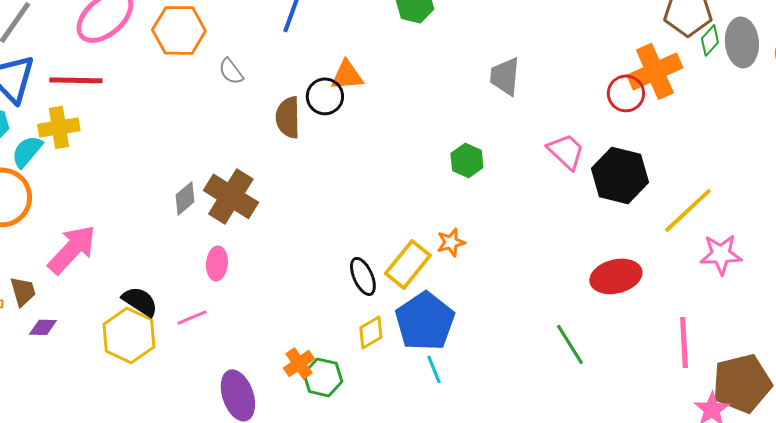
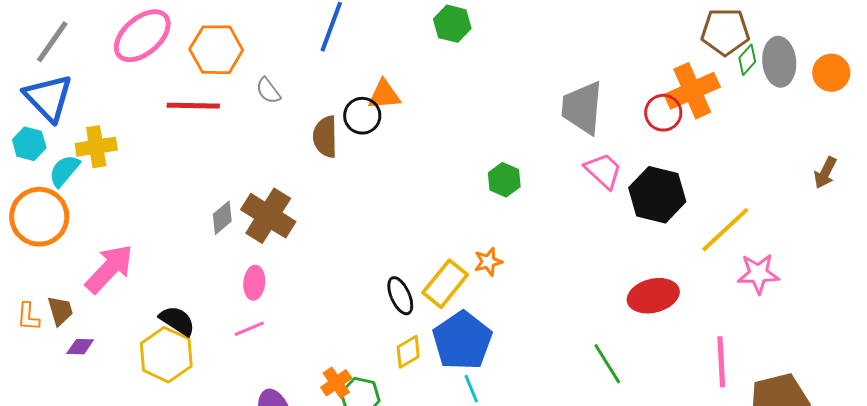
gray trapezoid: (505, 76) -> (582, 108), moved, size x1.4
red line: (76, 80) -> (193, 106), moved
pink line: (192, 317) -> (249, 329), moved

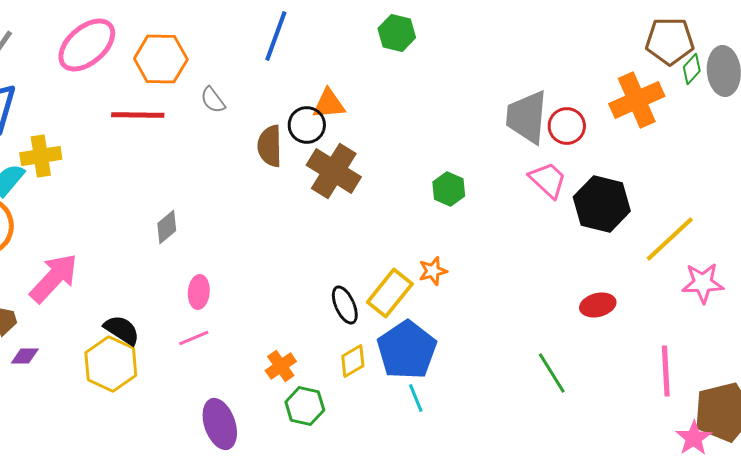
red circle: (663, 113) -> (567, 126), moved
brown cross: (268, 216) -> (334, 171), moved
red ellipse: (653, 296) -> (598, 305), size x0.7
orange cross: (336, 383) -> (281, 366), moved

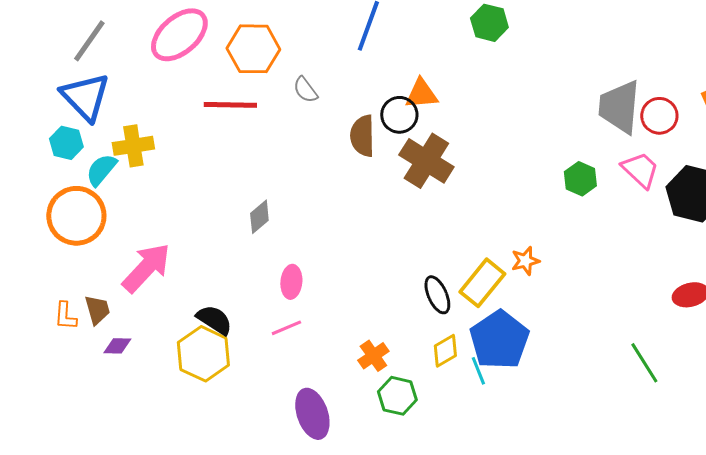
green hexagon: (449, 189) -> (580, 179), moved
cyan line: (416, 398) -> (478, 371), moved

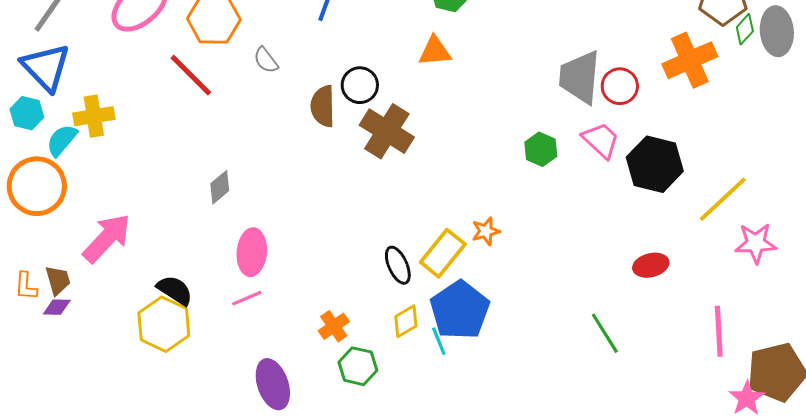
orange triangle: (421, 94) -> (435, 51), moved
red line: (230, 105) -> (191, 75), turned 44
pink ellipse: (291, 282) -> (252, 252), size x1.4
purple diamond: (117, 346) -> (57, 307), moved

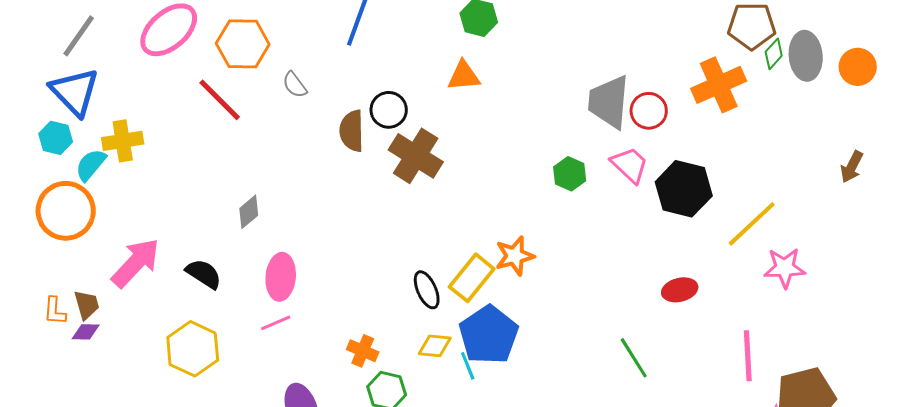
orange star: (486, 231) -> (515, 256), size x1.4
black semicircle: (175, 290) -> (204, 274), moved
yellow diamond: (406, 321) -> (435, 346), turned 36
orange cross: (334, 326) -> (363, 351), turned -32

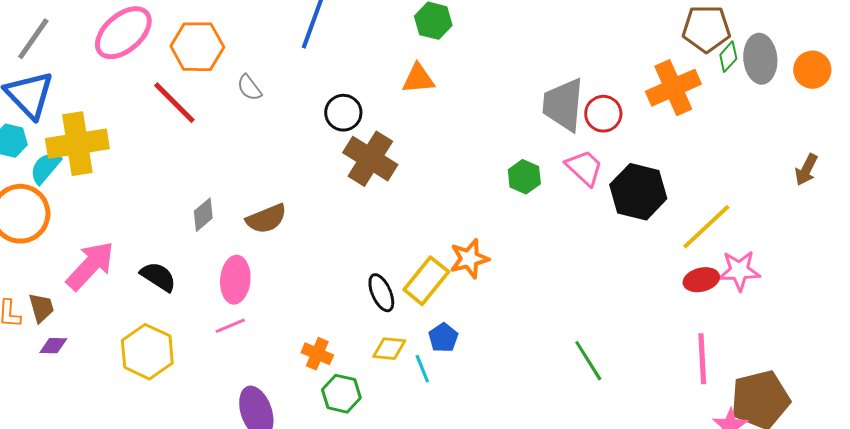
brown semicircle: (352, 131) -> (266, 219), moved, turned -111
yellow cross: (123, 141) -> (77, 144), size x1.5
red ellipse: (680, 290) -> (701, 280), moved
purple diamond: (86, 332) -> (53, 346), moved
blue pentagon: (489, 335) -> (443, 338), size x0.5

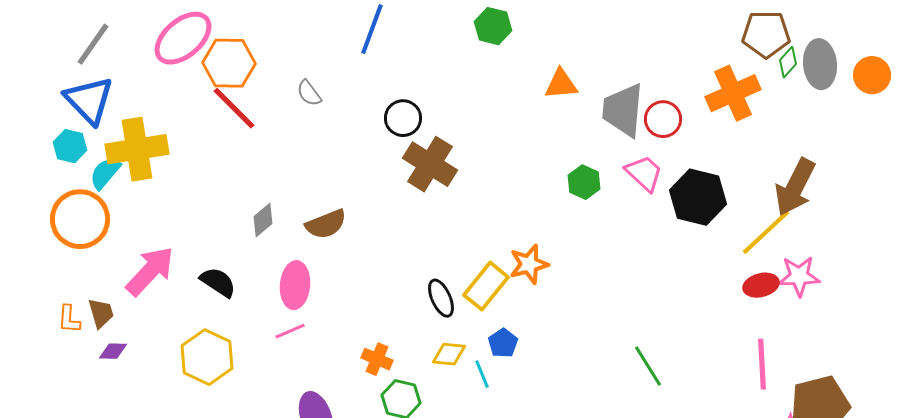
orange hexagon: (197, 47) -> (229, 63), moved
orange triangle: (418, 79) -> (561, 84), moved
brown arrow: (806, 170) -> (795, 187), moved, size x1.8

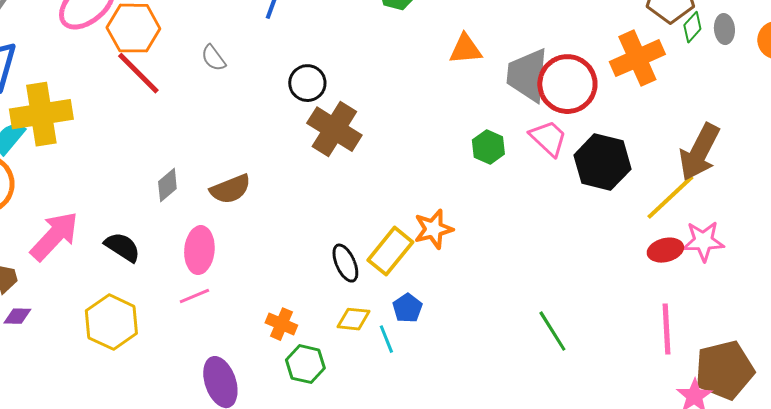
gray ellipse: (820, 64) -> (724, 29), size x0.6
red circle: (663, 119) -> (567, 84), size x1.6

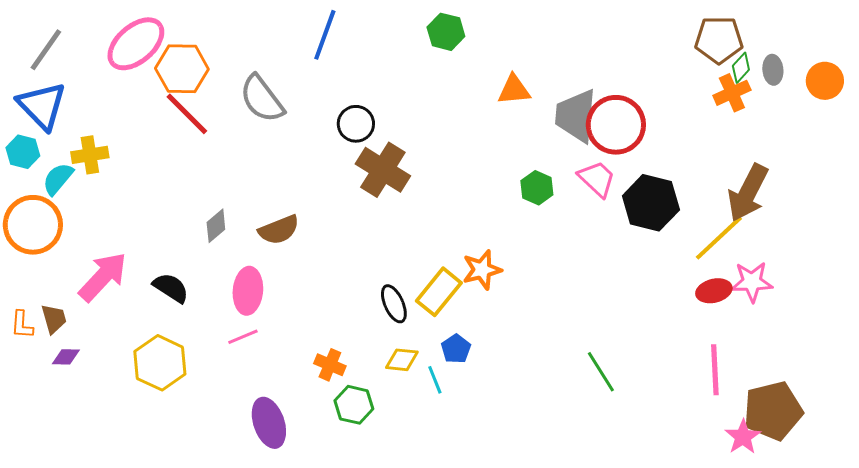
gray semicircle: (213, 58) -> (262, 99), size x1.8
orange cross: (637, 58) -> (732, 93), moved, size x0.7
yellow cross: (41, 114) -> (90, 155), size x0.6

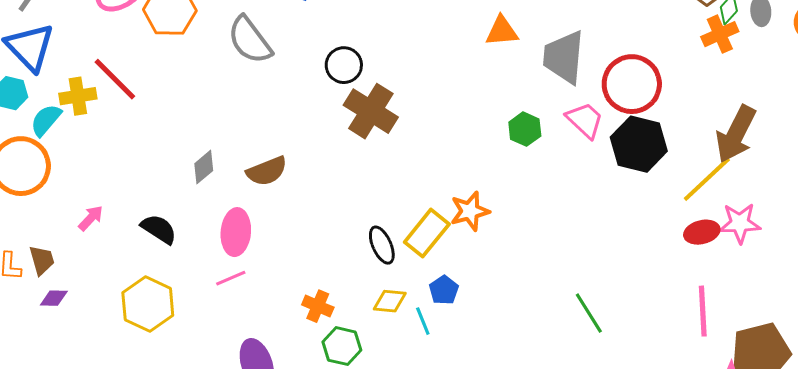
red line: (187, 114) -> (115, 79), moved
red circle: (616, 125) -> (632, 84), moved
pink arrow: (103, 277) -> (91, 218), size x0.5

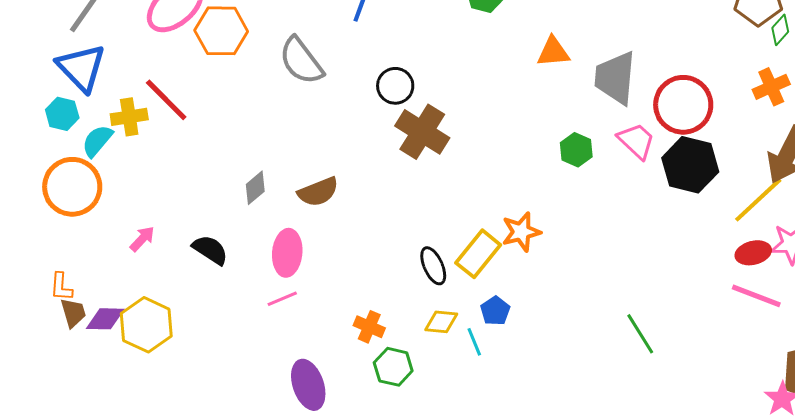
orange cross: (720, 34) -> (771, 87), moved
brown trapezoid: (42, 260) -> (73, 313), moved
purple diamond: (54, 298) -> (105, 319), size x1.4
yellow hexagon: (148, 304) -> (146, 325), moved
pink line: (703, 311) -> (756, 296), moved, turned -66

